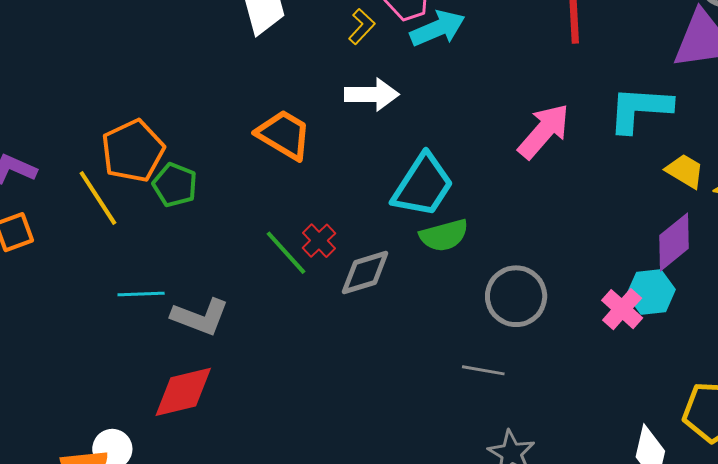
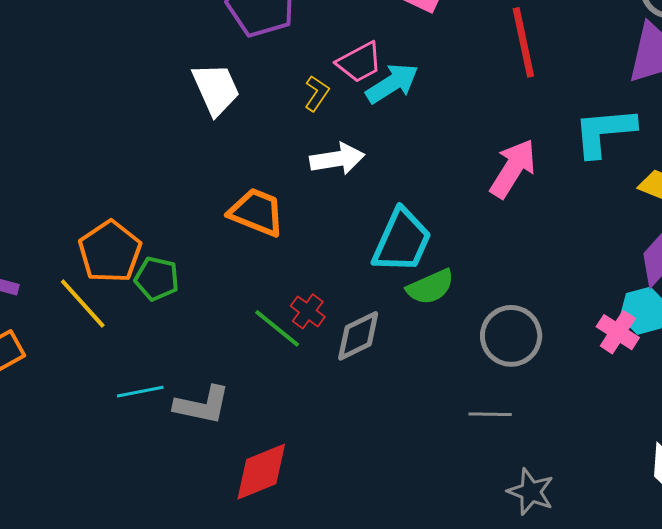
red diamond: (183, 392) -> (261, 472), moved

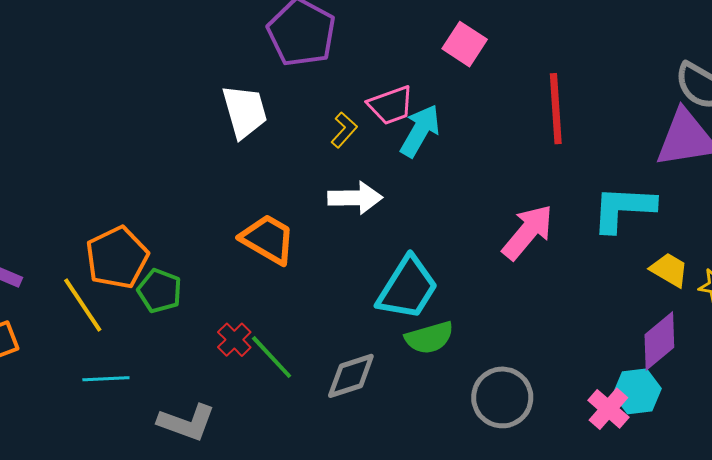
cyan arrow: (392, 83) -> (420, 131), turned -36
red cross: (308, 311) -> (234, 340), moved
cyan line: (140, 392) -> (106, 379), moved

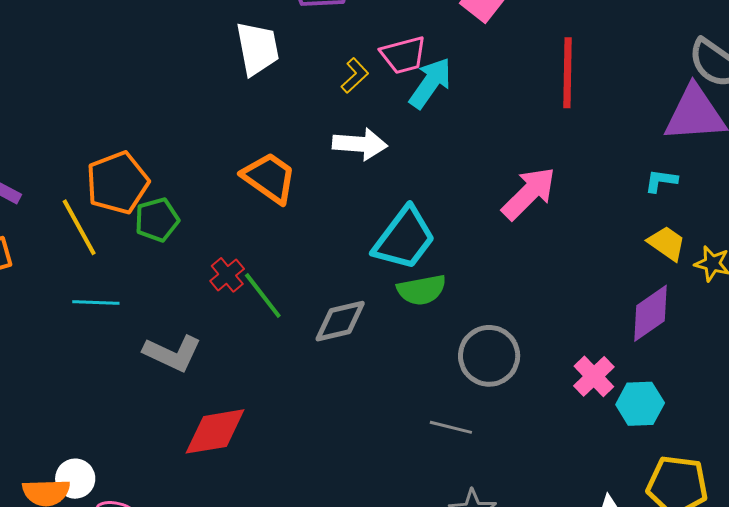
cyan L-shape: (623, 209) -> (661, 181), moved, size x0.5
green pentagon: (160, 291) -> (157, 220), turned 30
cyan hexagon: (637, 391) -> (640, 404), moved

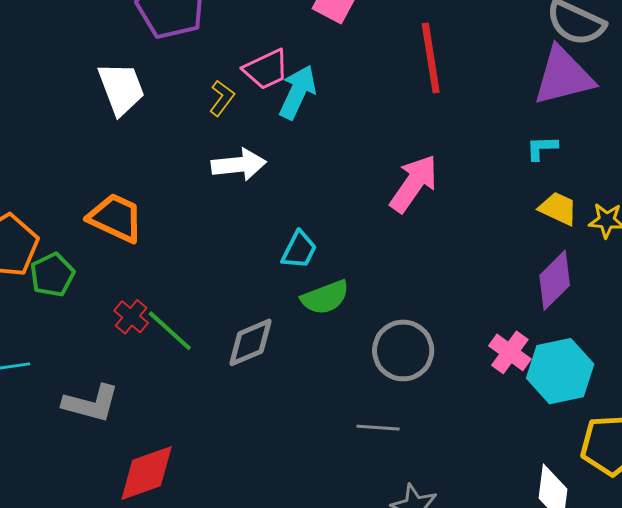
orange trapezoid: (269, 178) -> (116, 218), moved
cyan trapezoid: (404, 238) -> (299, 250), size x0.6
cyan hexagon: (640, 404) -> (560, 371), size x1.4

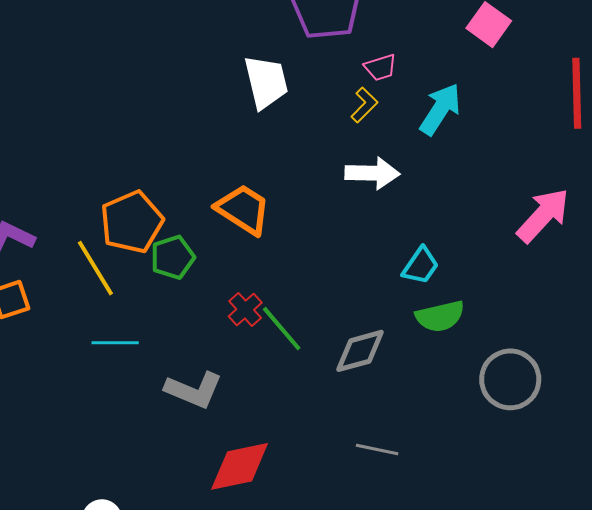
pink trapezoid: (266, 69) -> (380, 67), moved, size x0.7
gray line: (378, 428) -> (377, 449), moved

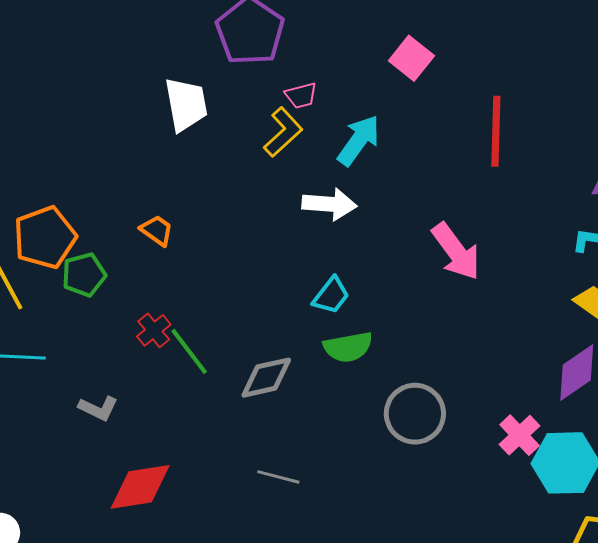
yellow L-shape: (364, 105) -> (283, 132), size x1.4
white arrow: (372, 173) -> (329, 204), moved
orange trapezoid: (243, 209) -> (157, 230), size x0.6
pink arrow: (543, 215) -> (456, 251), turned 98
gray L-shape: (194, 390) -> (98, 408), size x0.7

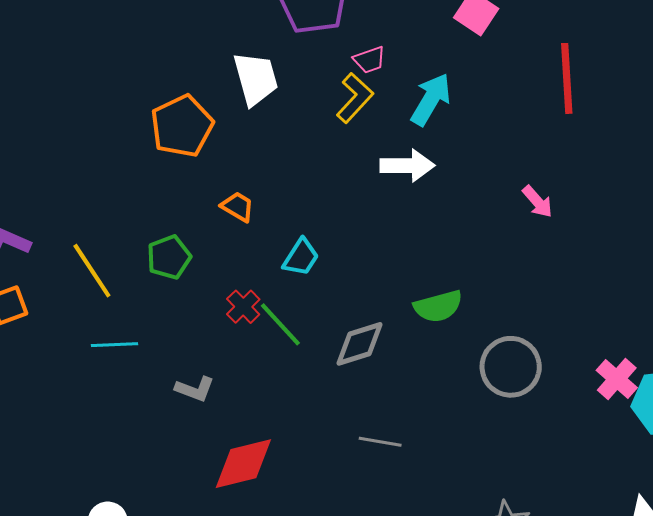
orange pentagon: (45, 237) -> (182, 126), moved
pink arrow: (456, 251) -> (538, 202), size x0.6
cyan trapezoid: (331, 296) -> (301, 257), moved

